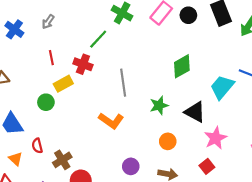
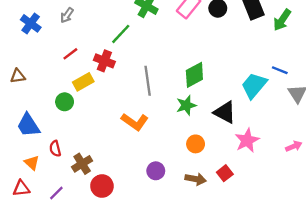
red line: (51, 58) -> (70, 54), turned 64
green diamond: (182, 66) -> (194, 75), moved
red square: (207, 166) -> (225, 173), moved

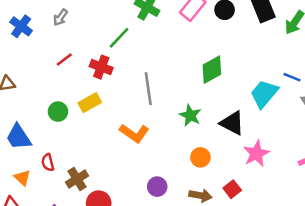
green diamond: (194, 75) -> (212, 70), moved
yellow rectangle: (83, 82) -> (90, 103), moved
green star: (186, 105) -> (190, 115), turned -30

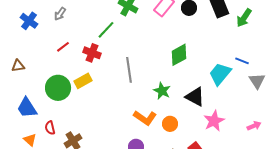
green circle: (58, 112) -> (58, 88), size x1.6
orange L-shape: (134, 133) -> (145, 118), moved

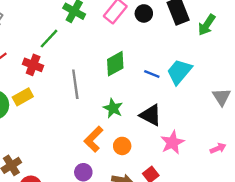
green diamond: (179, 55) -> (115, 64), moved
blue line: (242, 61) -> (152, 74), moved
cyan trapezoid: (220, 74) -> (179, 72), moved
orange L-shape: (145, 118) -> (94, 139), turned 100

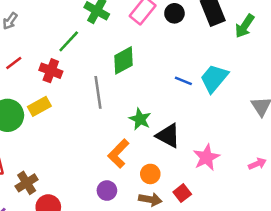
green diamond: (115, 64) -> (123, 60), moved
black triangle: (151, 115) -> (168, 136), moved
orange circle: (122, 146) -> (150, 174), moved

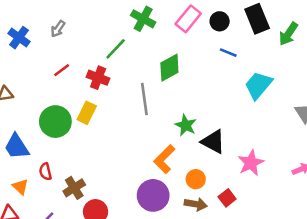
blue line: (183, 81) -> (228, 53), moved
yellow rectangle: (39, 106) -> (87, 113), turned -35
purple circle: (107, 191) -> (153, 195), size x1.6

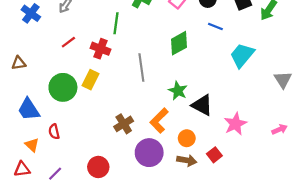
green line: (116, 49) -> (116, 23), turned -35
green diamond: (169, 68) -> (179, 43), moved
brown cross: (74, 188) -> (124, 124), moved

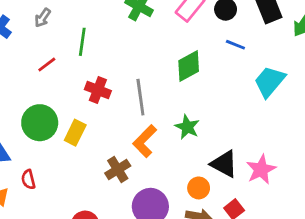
green line: (116, 23) -> (82, 42), moved
red cross: (100, 49) -> (98, 90), moved
yellow rectangle: (91, 80) -> (75, 133), moved
black triangle: (202, 105) -> (224, 164), moved
orange L-shape: (159, 121) -> (145, 141), moved

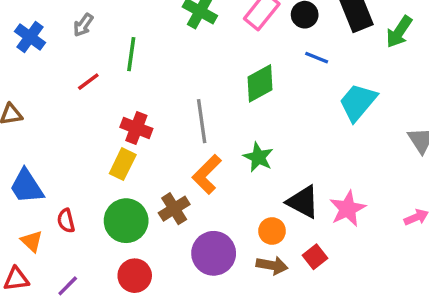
red cross: (98, 90) -> (136, 128), moved
green circle: (40, 123) -> (126, 221), moved

